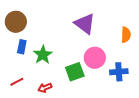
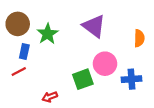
green star: (43, 55) -> (48, 34), moved
red line: (17, 82) -> (19, 71), moved

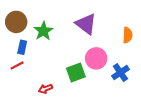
blue cross: (132, 79) -> (120, 73), turned -30

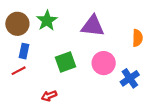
purple triangle: (86, 24) -> (93, 26), turned -30
green star: (43, 31) -> (47, 21), moved
green square: (76, 73) -> (65, 62), moved

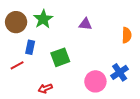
purple triangle: (93, 26) -> (85, 24), size x0.6
blue rectangle: (24, 51) -> (30, 47), moved
pink circle: (104, 63) -> (95, 81), moved

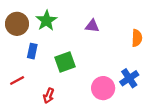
red line: (17, 65) -> (17, 80), moved
red arrow: (45, 88) -> (49, 96), turned -48

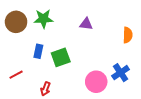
green star: (46, 21) -> (43, 19), turned 30
blue rectangle: (32, 51) -> (38, 51), moved

